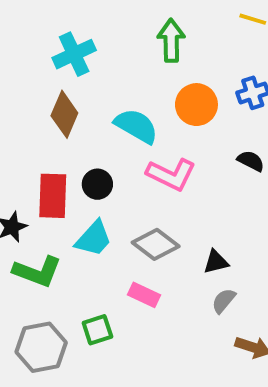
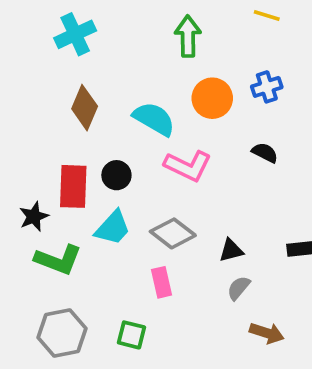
cyan cross: (74, 54) -> (75, 34), moved
pink rectangle: (144, 295) -> (162, 282), turned 52
green square: (97, 330) -> (132, 335), moved, turned 32

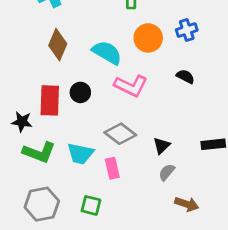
black star: (34, 217) -> (22, 122), turned 30
cyan trapezoid: (113, 228) -> (80, 154), moved, turned 60
black triangle: (231, 250) -> (161, 146), turned -30

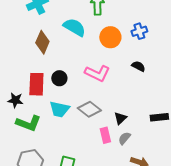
cyan semicircle: (107, 53) -> (74, 27), moved
cyan trapezoid: (80, 154) -> (59, 109), moved
pink rectangle: (112, 168) -> (105, 135), moved

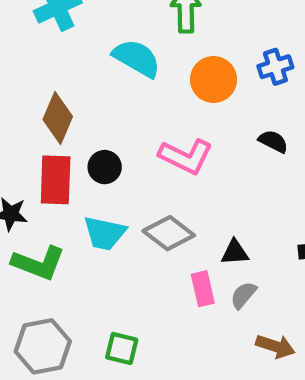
brown diamond: (42, 42) -> (58, 118), moved
black triangle: (120, 118) -> (235, 252), turned 40

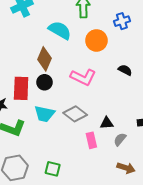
blue cross: (275, 67) -> (122, 21), moved
brown diamond: (58, 118) -> (44, 59), moved
gray semicircle: (243, 295) -> (120, 139), moved

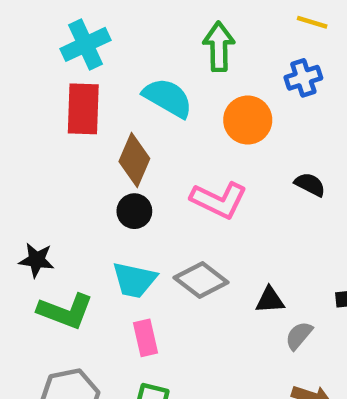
red rectangle: (21, 88) -> (83, 109), moved
pink rectangle: (91, 140) -> (145, 338), moved

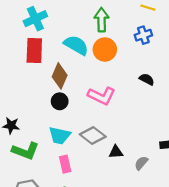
orange circle: (248, 120) -> (105, 49), moved
black semicircle: (310, 184) -> (147, 79), moved
black triangle: (270, 300) -> (116, 152), moved

